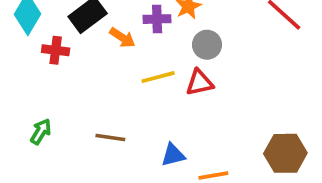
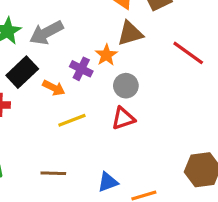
purple cross: (157, 19) -> (81, 69), turned 35
yellow line: (158, 77) -> (72, 120), moved

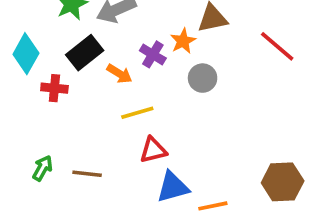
red triangle: (123, 118) -> (153, 150), moved
brown line: (53, 173) -> (87, 174), moved
blue triangle: (108, 182) -> (173, 187), size x1.4

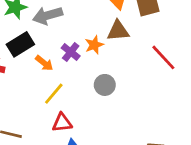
gray circle: (203, 78) -> (105, 85), moved
yellow line: (137, 113) -> (54, 94), turned -40

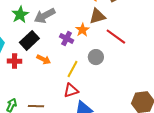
red line: (163, 57) -> (116, 37), moved
orange arrow: (44, 63) -> (44, 59), moved
yellow line: (54, 94) -> (73, 69), moved

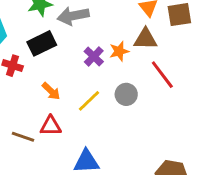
orange arrow: (44, 59) -> (51, 91), moved
red triangle: (71, 90) -> (51, 126), moved

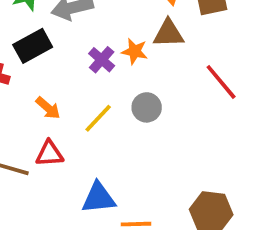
orange star: (119, 51) -> (135, 51), turned 30
red line: (162, 75) -> (221, 82), moved

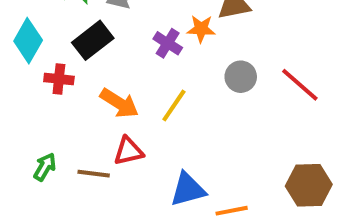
red line: (221, 82) -> (300, 85), moved
gray circle: (147, 107) -> (241, 77), moved
orange arrow: (48, 108) -> (119, 103), size x1.4

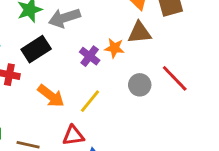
red line: (300, 85) -> (175, 78), moved
red triangle: (129, 151) -> (73, 136), moved

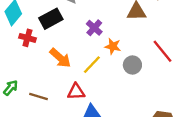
orange star: (114, 48) -> (113, 46), moved
gray circle: (140, 85) -> (132, 65), moved

